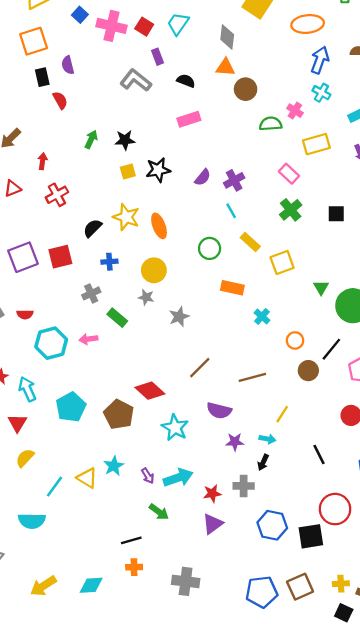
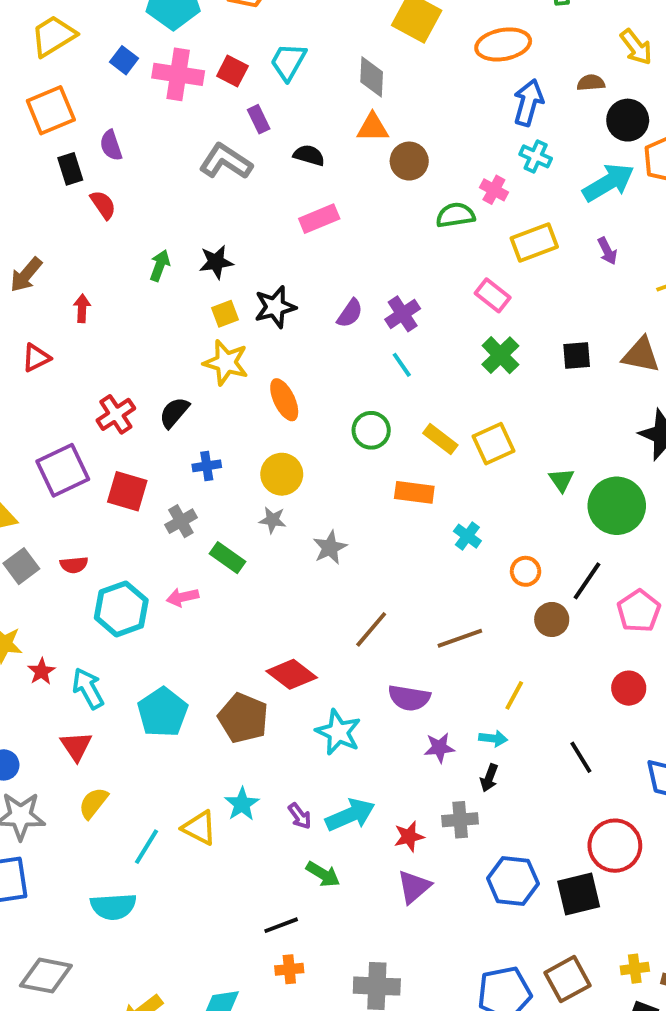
red cross: (57, 195) -> (116, 414), moved
yellow star: (126, 217) -> (226, 363), moved
yellow rectangle: (250, 242) -> (440, 439), moved
red square: (60, 257) -> (127, 491), moved, turned 35

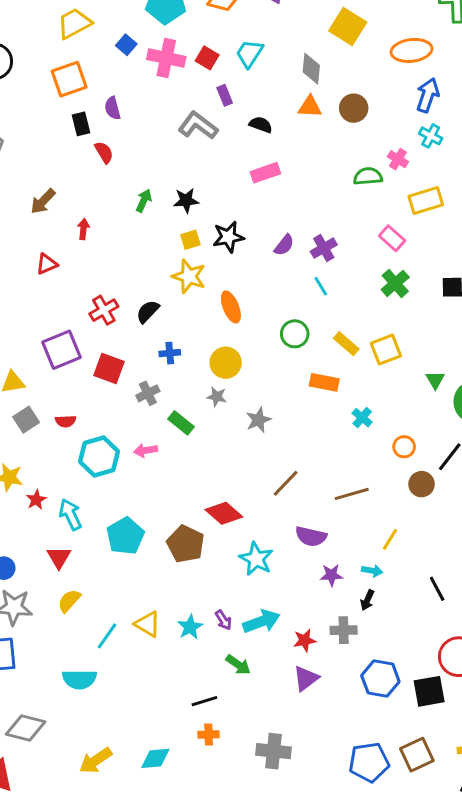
brown circle: (409, 161) -> (354, 108), moved
cyan star: (242, 804) -> (190, 627), moved

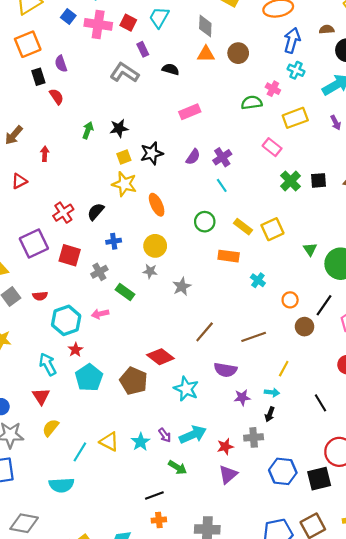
pink rectangle: (265, 173) -> (190, 112), moved
green cross: (395, 283) -> (290, 181), moved
red star: (36, 500) -> (75, 350), moved

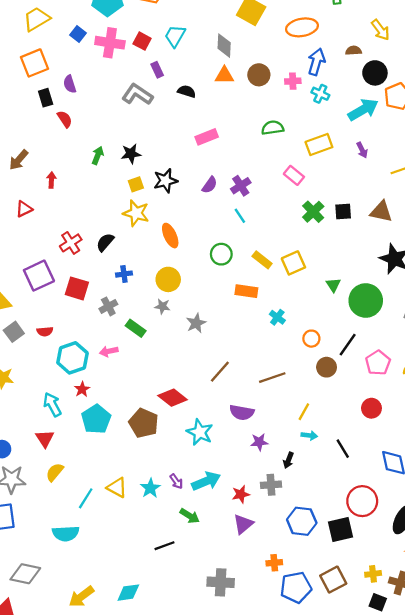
pink cross: (273, 89) -> (293, 81), moved, turned -32
cyan arrow: (272, 392) -> (309, 435), moved
orange cross: (159, 520) -> (274, 563), moved

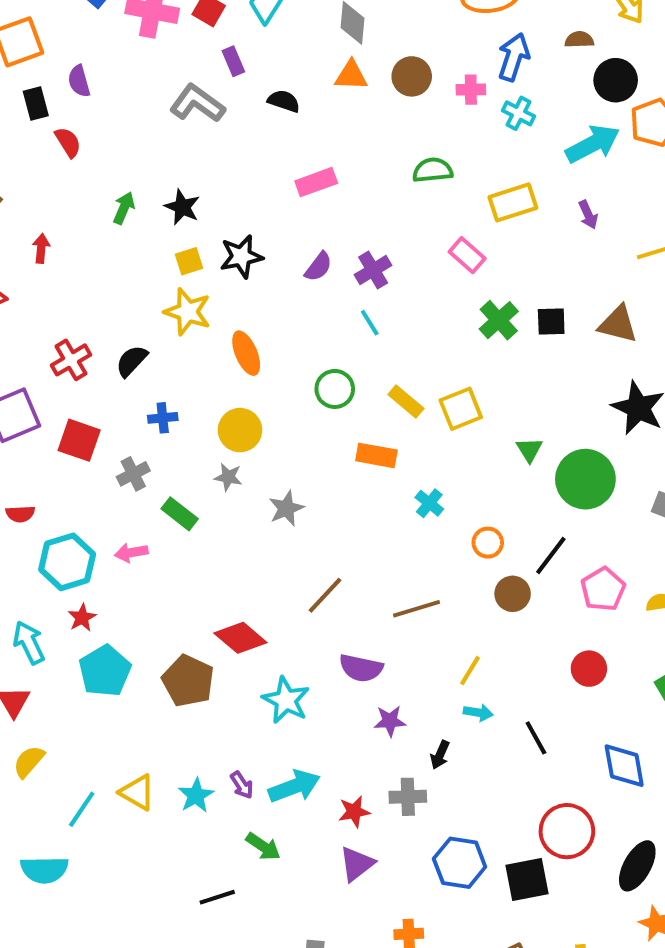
black star: (131, 154) -> (182, 207), turned 30

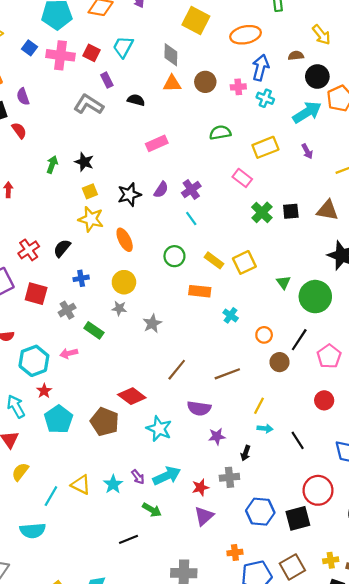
black star: (241, 257) -> (129, 195), moved

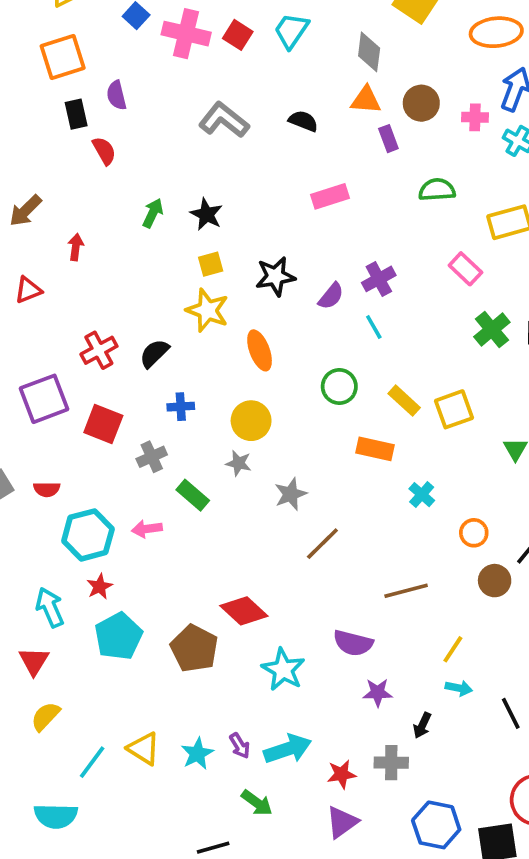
purple rectangle: (107, 80) -> (388, 139), moved
purple semicircle: (161, 190) -> (331, 296), moved
brown line: (177, 370) -> (322, 544), moved

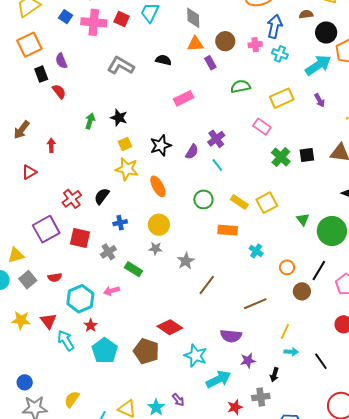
red triangle: (34, 661) -> (48, 321), moved
cyan arrow: (288, 749) -> (218, 379), moved

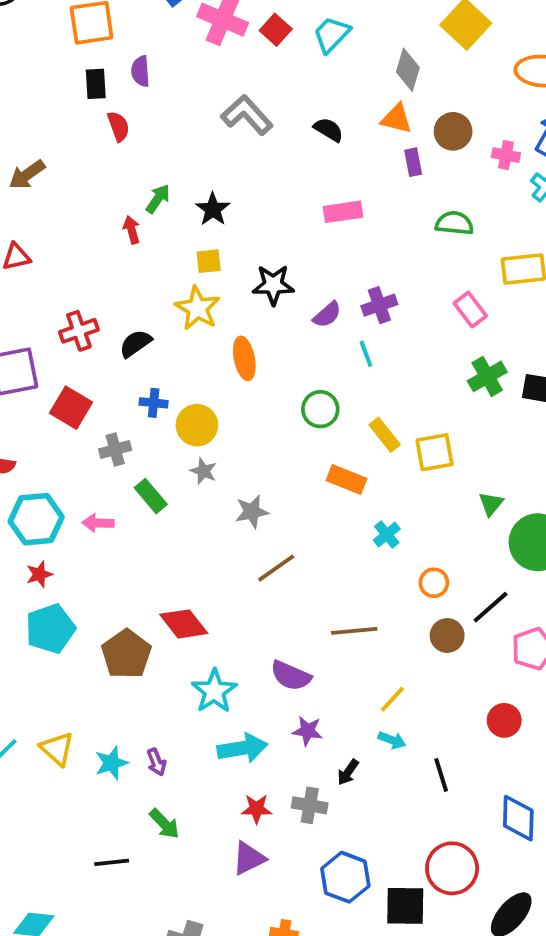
red arrow: (51, 145) -> (132, 230), moved, turned -32
yellow circle: (159, 225) -> (197, 425), moved

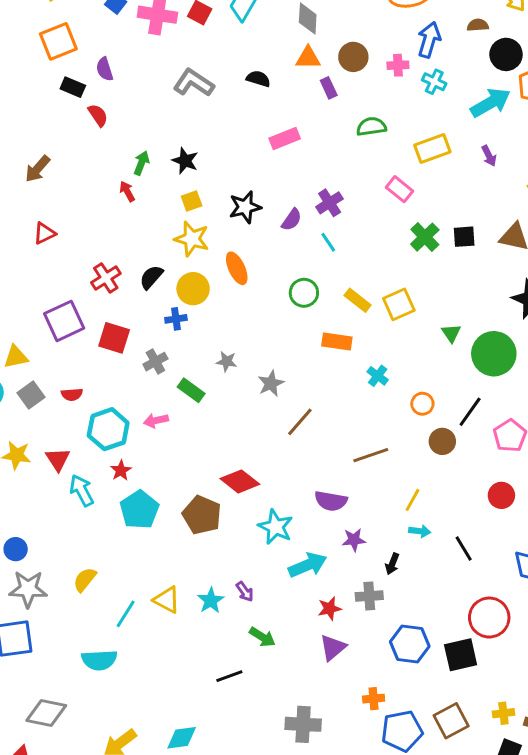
black rectangle: (96, 84) -> (73, 87), turned -50
yellow circle: (197, 425) -> (193, 289), moved

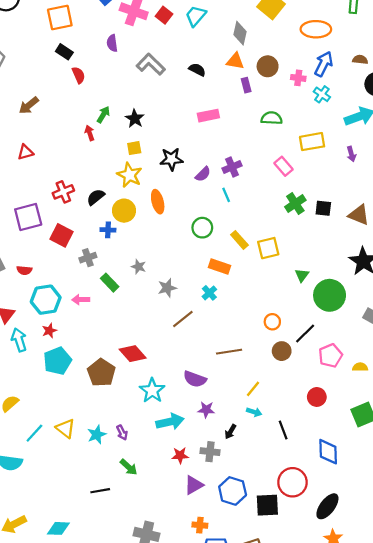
purple semicircle: (105, 69) -> (112, 43), moved
cyan cross: (378, 376) -> (209, 293), moved
purple triangle: (333, 648) -> (194, 485), moved

